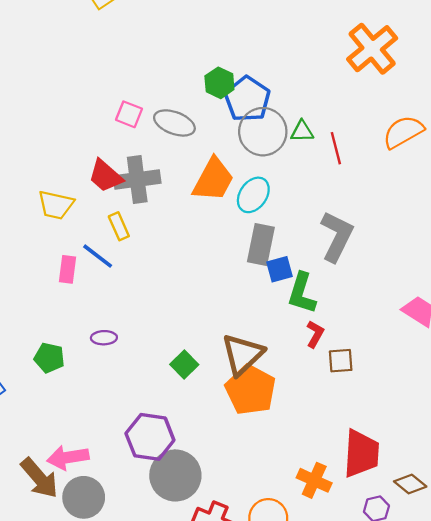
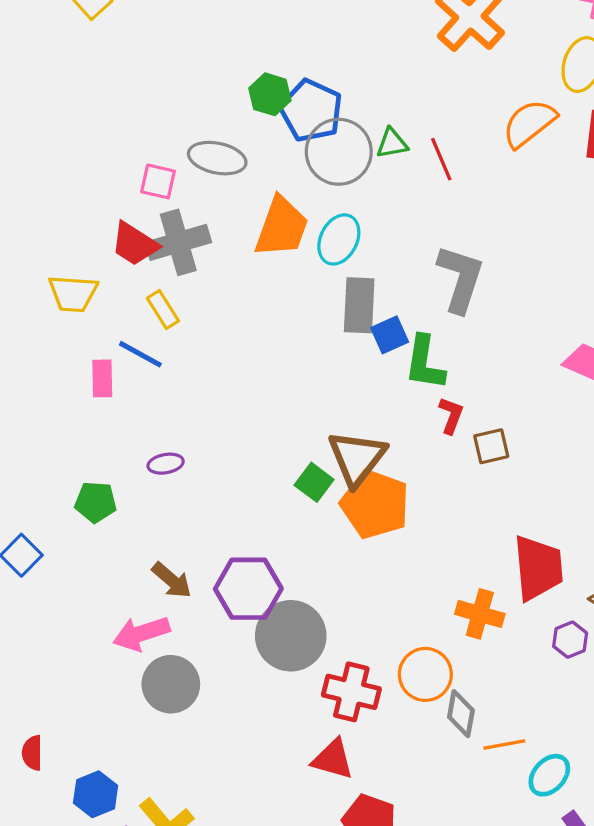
pink square: (129, 114) -> (158, 181), moved
green square: (184, 365) -> (314, 482), moved
brown arrow: (39, 478) -> (172, 580), moved, size x0.7

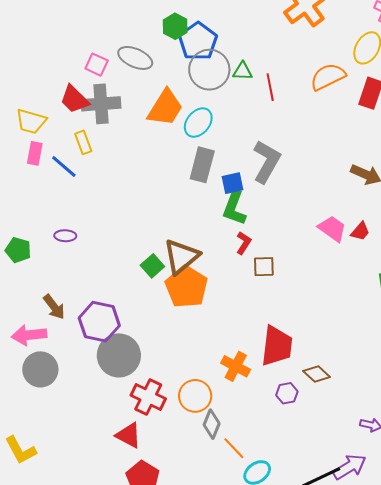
blue square: (390, 335) -> (233, 183), moved
pink rectangle: (102, 378) -> (35, 153), moved
orange line: (504, 744) -> (234, 448), turned 45

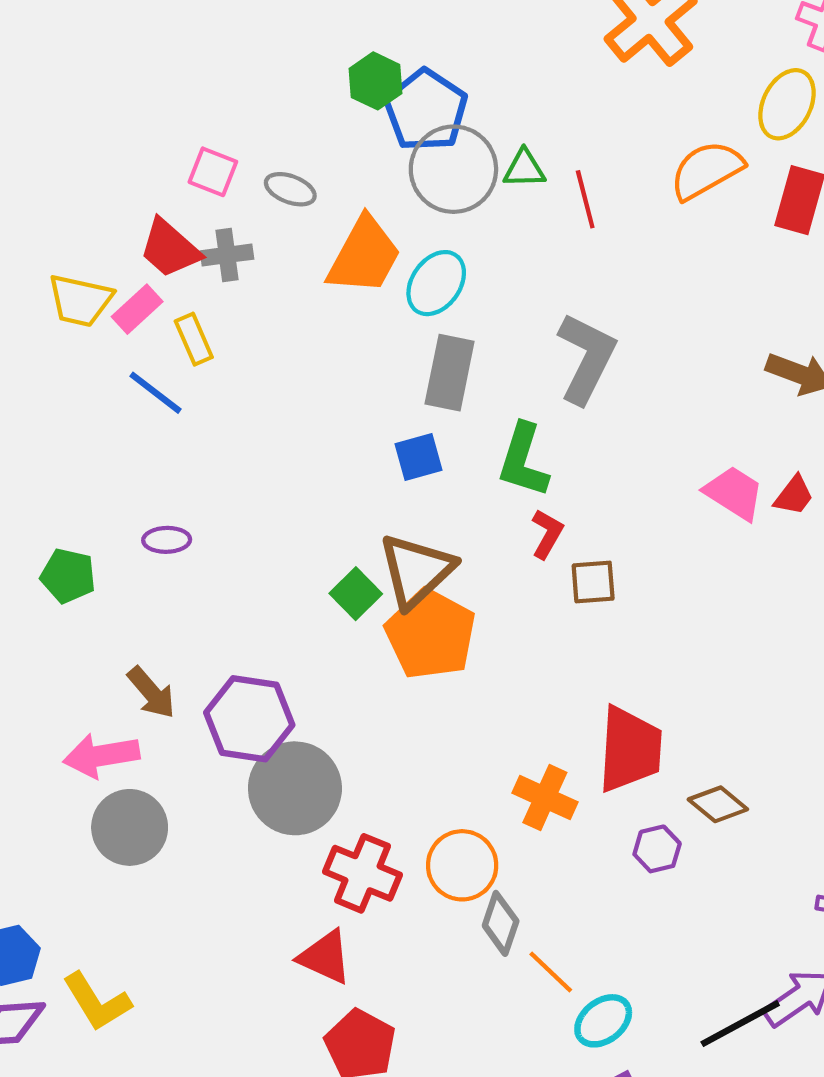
gray ellipse: (135, 58) -> (290, 189), moved, size x0.7
gray cross: (101, 104) -> (227, 255), size x0.6
pink rectangle: (35, 153) -> (137, 309), moved, turned 40
blue square: (233, 183) -> (419, 457), moved

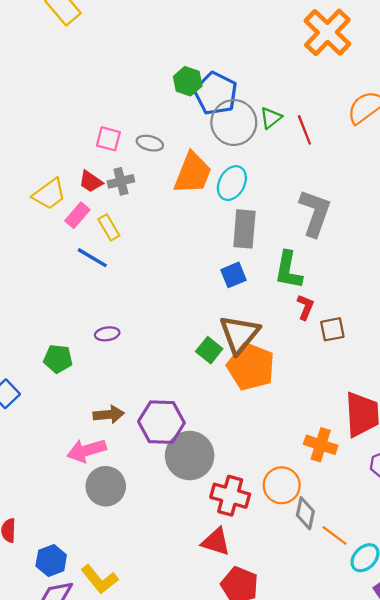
green triangle: (524, 169) -> (271, 118), turned -30
red trapezoid: (170, 248) -> (91, 182), size x0.7
yellow trapezoid: (80, 300) -> (49, 194), moved, turned -42
brown arrow: (151, 693) -> (109, 415), turned -48

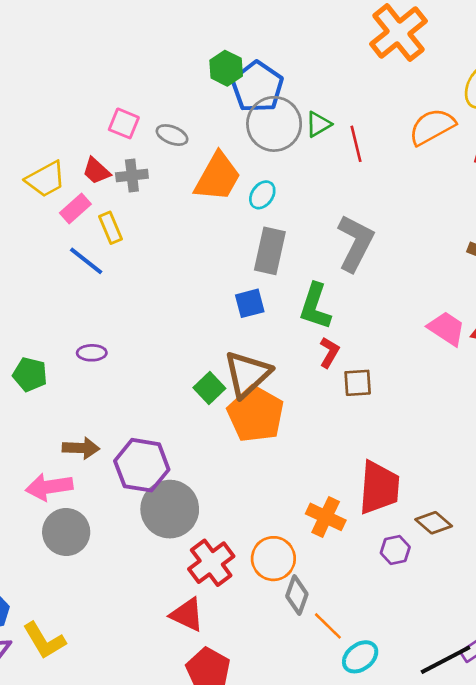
cyan ellipse: (232, 183) -> (262, 195), size x0.7
red cross: (230, 496) -> (211, 563), turned 30

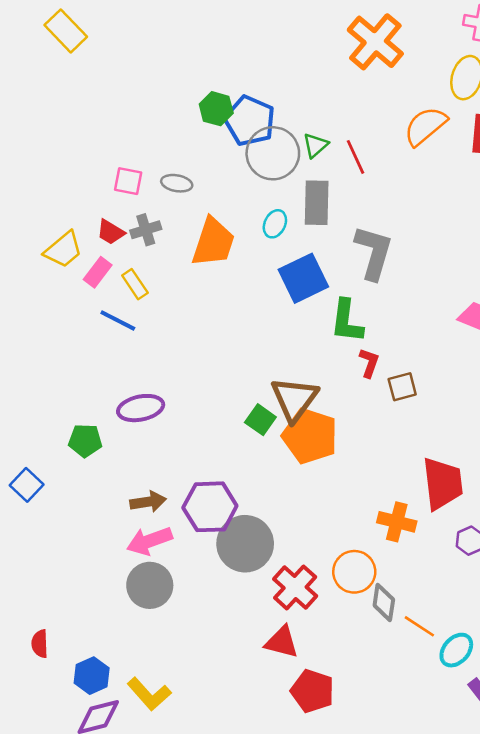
orange trapezoid: (218, 177) -> (213, 242), moved
gray rectangle: (270, 251) -> (317, 203), moved
blue square: (250, 303) -> (303, 278), moved, size x1.6
purple ellipse: (92, 353) -> (141, 408), size x1.6
pink arrow: (49, 487) -> (149, 541), moved

